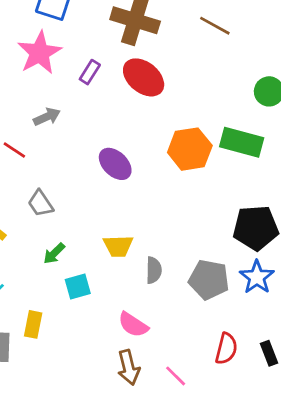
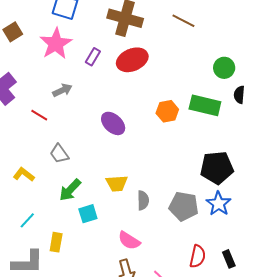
red ellipse: (144, 77) -> (132, 60), turned -60
orange hexagon: (190, 149) -> (167, 111), size x0.7
green arrow: (54, 253) -> (70, 190), size x1.4

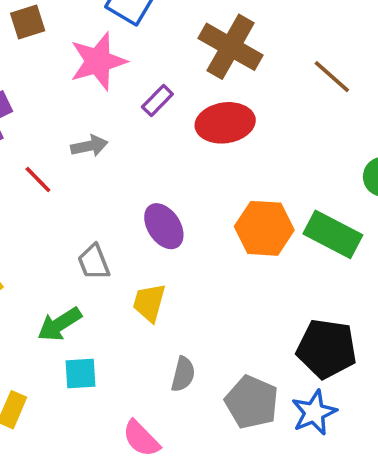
orange hexagon: (167, 111) -> (264, 228), size x1.4
gray trapezoid: (59, 154) -> (94, 262), moved
yellow trapezoid: (117, 183) -> (149, 303), moved, turned 95

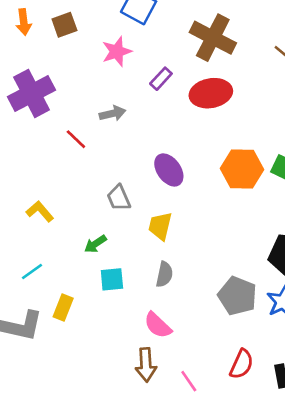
pink star: (98, 61) -> (117, 52), size x0.7
green arrow: (60, 324) -> (95, 244), size x0.7
gray semicircle: (183, 374) -> (164, 274), moved

